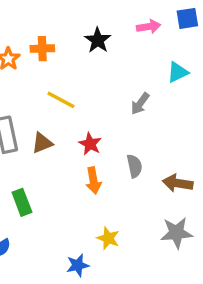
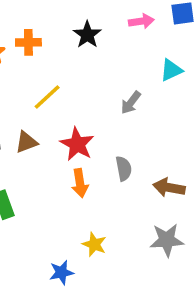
yellow line: (61, 100) -> (47, 97), turned -72
red star: (90, 144) -> (77, 144), size x1.4

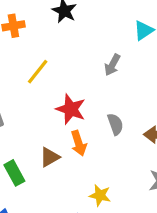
brown triangle: (26, 142) -> (50, 157), moved

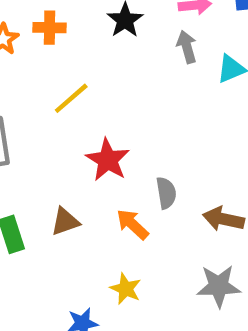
gray arrow: (112, 65) -> (187, 47), moved, turned 125
orange arrow: (79, 143) -> (132, 224), moved, turned 140

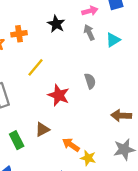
gray semicircle: (166, 193) -> (90, 81), moved
orange arrow: (132, 224) -> (71, 145), moved
yellow star: (126, 289) -> (88, 158), moved

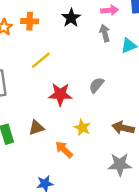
gray semicircle: (90, 81) -> (96, 85), turned -133
red star: (59, 95) -> (60, 94), turned -30
yellow star: (88, 158) -> (82, 128), moved

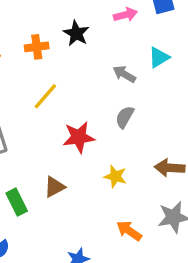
orange cross: (30, 21) -> (37, 47), moved
gray arrow: (105, 33) -> (124, 74), moved, turned -35
orange arrow: (64, 149) -> (129, 231), moved

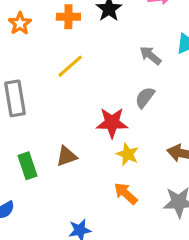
red star: (79, 137) -> (112, 123), moved
orange arrow: (129, 231) -> (126, 193), moved

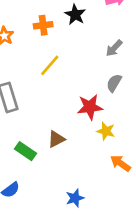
gray arrow: (150, 55) -> (114, 48), turned -78
green rectangle: (27, 166) -> (25, 151), turned -30
orange arrow: (126, 193) -> (121, 163), moved

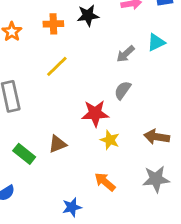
black star: (75, 15) -> (88, 15), turned 30
orange arrow: (121, 163) -> (105, 182), moved

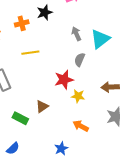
cyan triangle: (156, 42) -> (100, 39), moved, size x1.5
gray arrow: (126, 54) -> (76, 34), turned 120
yellow line: (57, 66) -> (30, 53), turned 48

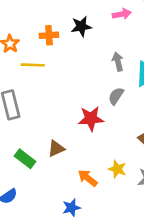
yellow line: (30, 53) -> (33, 65), moved
yellow star: (78, 96) -> (117, 169), moved
orange arrow: (81, 126) -> (88, 178), moved

